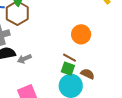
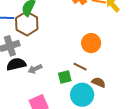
green square: (68, 69) -> (65, 77), moved, turned -32

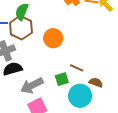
orange circle: (91, 43) -> (53, 38), moved
gray arrow: (35, 69) -> (32, 86), moved, size x1.6

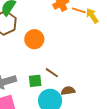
brown semicircle: (96, 83) -> (68, 91), turned -40

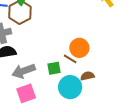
orange circle: (34, 39) -> (79, 48), moved

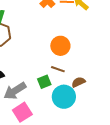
orange circle: (79, 48) -> (60, 46), moved

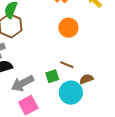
orange circle: (60, 46) -> (68, 28), moved

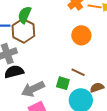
green square: (52, 76) -> (63, 83), turned 32

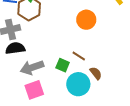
brown semicircle: (97, 87) -> (96, 73), turned 64

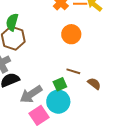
green square: (63, 65) -> (60, 84), turned -32
cyan circle: (78, 84) -> (58, 102), moved

